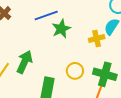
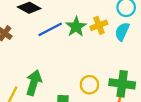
green star: (61, 29) -> (76, 27), moved
yellow cross: (97, 38) -> (99, 25), moved

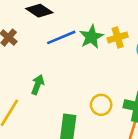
green arrow: (34, 83) -> (38, 85), moved, size x0.7

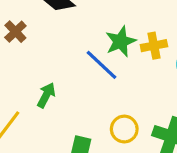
blue line: (61, 37) -> (102, 65), moved, turned 60

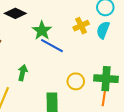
green star: (121, 41) -> (42, 30), moved

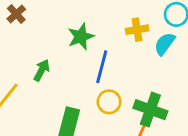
green star: (42, 30) -> (81, 37), moved
blue line: (52, 46) -> (102, 67), moved, turned 60

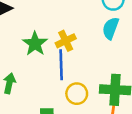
yellow cross: (137, 30) -> (66, 41), moved

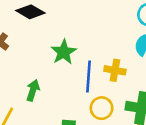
yellow cross: (66, 41) -> (115, 70), moved, turned 30

